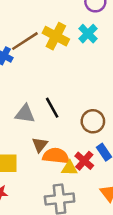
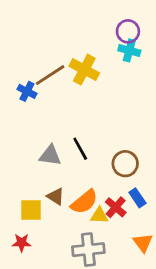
cyan cross: (88, 34) -> (129, 50), moved, turned -30
brown triangle: (40, 145) -> (56, 196), moved, turned -35
orange semicircle: (56, 156) -> (84, 202), turned 135

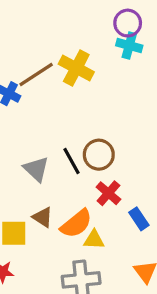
gray triangle: (50, 155) -> (36, 169), turned 35
brown circle: (125, 164) -> (99, 155), moved
red cross: (116, 207) -> (108, 193), moved

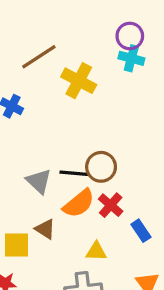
brown line: (36, 74) -> (39, 57), moved
black line: (72, 161) -> (74, 173), turned -56
orange semicircle: (76, 224) -> (79, 204), moved

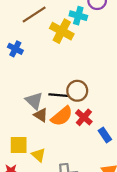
cyan cross: (131, 58) -> (78, 16), moved
brown triangle: (45, 229) -> (41, 115), moved
yellow triangle: (96, 251) -> (39, 155), moved, turned 40

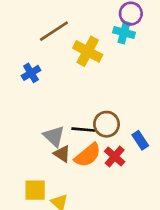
cyan cross: (78, 16) -> (124, 32), moved
blue cross: (15, 49) -> (31, 73), turned 32
blue rectangle: (105, 135) -> (140, 140), moved

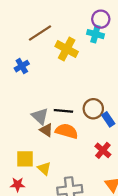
brown circle: (107, 124) -> (93, 109), moved
orange semicircle: (88, 155) -> (67, 131), turned -125
red cross: (115, 157) -> (103, 150), moved

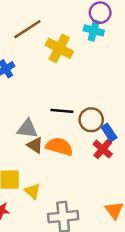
black line: (63, 111) -> (62, 111), moved
gray triangle: (40, 116) -> (27, 129), turned -36
red cross: (103, 150) -> (103, 149), moved

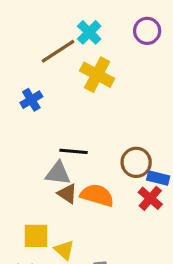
cyan cross: (94, 30) -> (89, 32), moved, turned 30
black line: (62, 111) -> (74, 151), moved
blue rectangle: (109, 132) -> (158, 178), turned -42

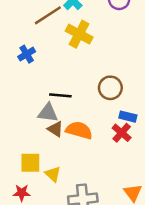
brown circle: (136, 162) -> (110, 88), moved

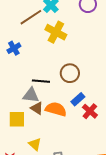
brown circle: (110, 88) -> (70, 73), moved
blue rectangle: (128, 117) -> (78, 99), moved, turned -56
yellow square: (30, 163) -> (17, 119), moved

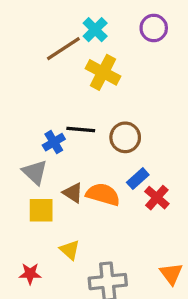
blue cross: (14, 48) -> (54, 142), moved
black line: (41, 81) -> (81, 129), moved
gray triangle: (31, 95) -> (35, 172), moved, turned 36

